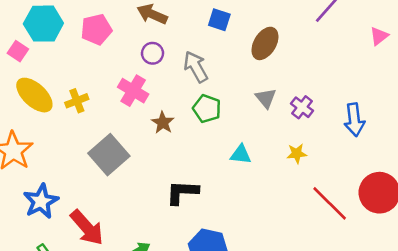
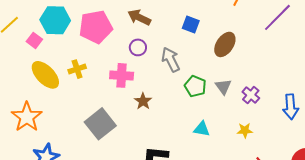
pink pentagon: (96, 29) -> (96, 27), size x1.4
pink cross: (133, 91) -> (122, 75), turned -30
yellow cross: (77, 101) -> (77, 69), moved
green pentagon: (207, 109) -> (195, 86), moved

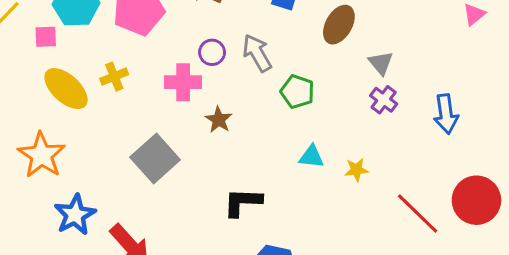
pink square: (34, 40) -> (46, 37), turned -35
purple circle: (138, 47) -> (212, 52), moved
gray triangle: (223, 87) -> (381, 63), moved
yellow star: (245, 130) -> (356, 170), moved

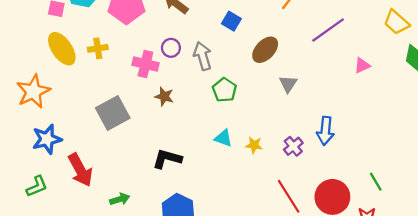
purple cross: (384, 100) -> (293, 146), moved
brown star: (219, 120) -> (164, 97), turned -30
yellow star: (356, 170) -> (254, 145), moved

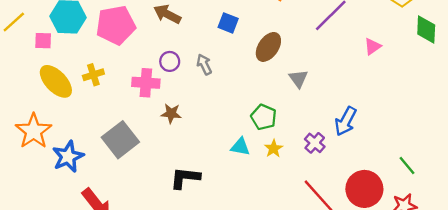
gray arrow: (203, 56) -> (204, 64), size x0.7
green pentagon: (224, 90) -> (264, 117), moved
blue arrow: (325, 131) -> (346, 121), turned 32
blue star: (47, 139) -> (68, 157), moved
yellow star: (254, 145) -> (274, 149), turned -30

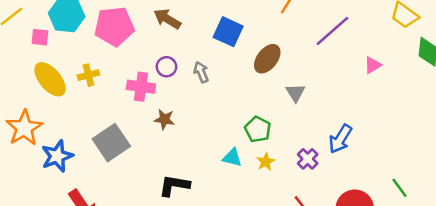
blue square: (228, 23) -> (228, 32), size x1.4

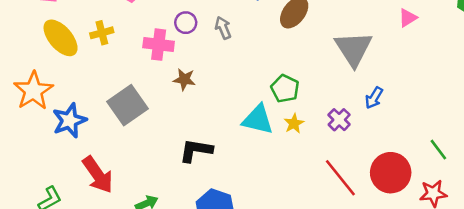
gray triangle: (295, 93) -> (353, 49), moved, size x1.8
blue arrow: (340, 139) -> (374, 98), size x0.7
cyan triangle: (232, 158) -> (258, 120), size x1.5

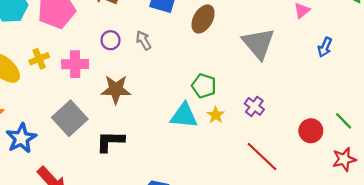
pink cross: (159, 45) -> (75, 64), moved
brown star: (184, 79) -> (116, 89), size x1.5
blue arrow: (374, 98) -> (325, 47), moved
black L-shape: (196, 150) -> (110, 141), moved
red circle: (391, 173) -> (311, 131), moved, size x0.7

